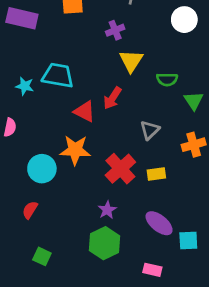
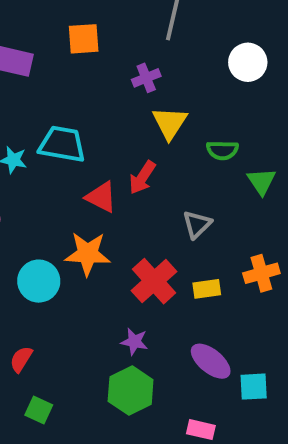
orange cross: (194, 145) -> (261, 273), moved
red semicircle: (30, 210) -> (21, 359), moved
purple star: (107, 210) -> (134, 342), turned -30

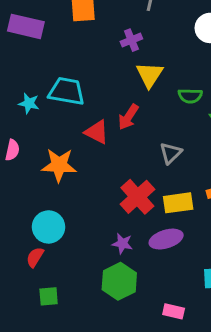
orange star: (88, 254) -> (59, 165), moved
cyan circle: (39, 281) -> (49, 227), moved
yellow rectangle: (207, 289) -> (178, 203), size x1.4
purple ellipse: (211, 361) -> (166, 239), moved, turned -56
green square: (39, 410) -> (49, 296), turned -30

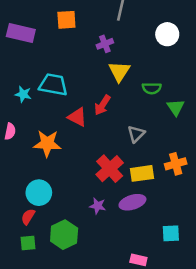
green hexagon: (119, 281) -> (64, 235), moved
green square: (49, 296) -> (28, 243), moved

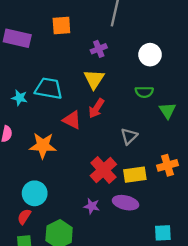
white circle: (167, 34) -> (150, 55), moved
yellow triangle: (119, 71) -> (94, 79), moved
purple ellipse: (132, 202) -> (126, 203), turned 30

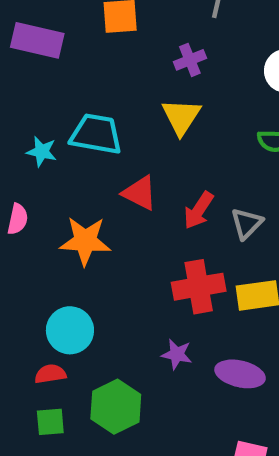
red arrow: (96, 108) -> (199, 210), moved
red cross: (103, 170) -> (199, 287), turned 32
purple ellipse: (126, 203) -> (240, 374), moved
red semicircle: (24, 217) -> (50, 374), turned 49

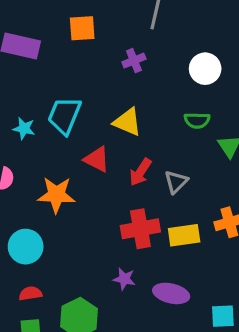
yellow triangle: (181, 117) -> (127, 122), moved, turned -40
cyan trapezoid: (96, 134) -> (64, 116), turned -78
cyan circle: (70, 330) -> (26, 247), moved

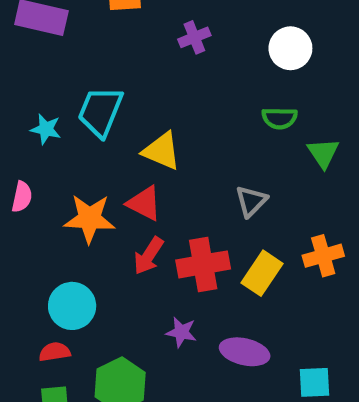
yellow triangle: (127, 122) -> (162, 151), moved
red triangle: (97, 159) -> (144, 203), moved
red arrow: (140, 172) -> (148, 256), moved
yellow rectangle: (184, 235) -> (262, 273), turned -48
cyan circle: (26, 247) -> (72, 306), moved

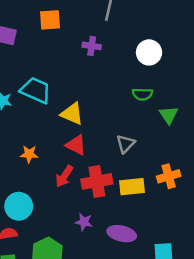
purple cross: (194, 37) -> (92, 46), turned 30
cyan trapezoid: (100, 112) -> (36, 90), turned 92
red triangle: (144, 203) -> (76, 145), moved
orange star: (90, 219) -> (29, 154), size x0.6
yellow rectangle: (262, 273) -> (132, 187), turned 50

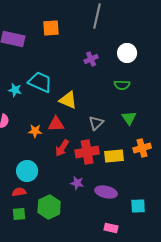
purple cross: (92, 46) -> (91, 59), moved, turned -32
green triangle: (169, 115) -> (129, 118), moved
gray triangle: (126, 144) -> (96, 123), moved
red triangle: (76, 145) -> (56, 124), moved, turned -30

